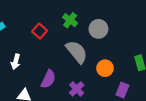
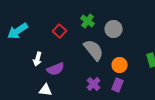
purple semicircle: (48, 79) -> (56, 69), moved, turned 42
purple rectangle: (122, 90) -> (118, 85), moved

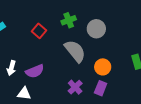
green cross: (88, 21) -> (69, 20), turned 32
white arrow: (38, 59) -> (11, 68), moved

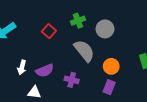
purple cross: (75, 87) -> (72, 80), moved, turned -32

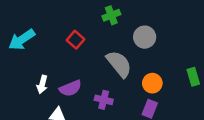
green cross: (78, 21) -> (111, 15), moved

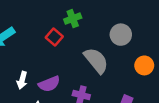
green cross: (111, 15) -> (73, 19), moved
orange circle: (152, 83) -> (144, 65), moved

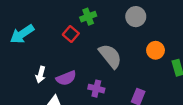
gray circle: (121, 35) -> (136, 17), moved
orange circle: (144, 65) -> (156, 50), moved

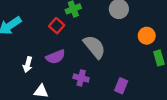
orange circle: (156, 50) -> (147, 36), moved
purple semicircle: (66, 78) -> (55, 57), moved

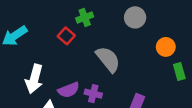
purple semicircle: (55, 57) -> (69, 90), moved
white arrow: (28, 65) -> (34, 79), size x1.6

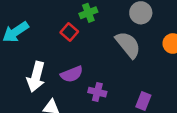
gray semicircle: (108, 59) -> (128, 45), moved
purple semicircle: (69, 90) -> (72, 74), moved

